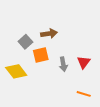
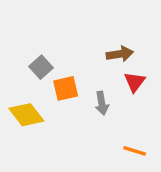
brown arrow: (49, 34) -> (120, 54), moved
red triangle: (84, 62) -> (135, 82), moved

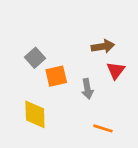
yellow diamond: (26, 115) -> (35, 114), moved, turned 36
orange line: (135, 151) -> (103, 128), moved

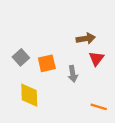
gray square: (35, 58) -> (21, 57), moved
orange line: (103, 128) -> (99, 107), moved

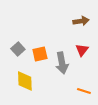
brown arrow: (86, 39) -> (81, 21), moved
gray arrow: (73, 74) -> (62, 63), size x1.5

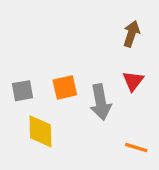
brown arrow: (81, 21) -> (131, 34), turned -63
gray square: (18, 49) -> (23, 91), moved, turned 32

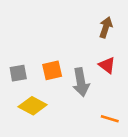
red triangle: (133, 81) -> (107, 65), turned -30
yellow diamond: (40, 131) -> (33, 106), turned -60

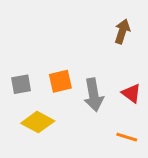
red triangle: (107, 65) -> (131, 93), moved

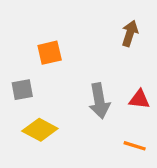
orange square: (60, 81) -> (50, 53), moved
red triangle: (131, 93) -> (139, 99), turned -30

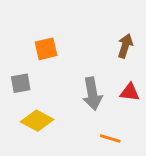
brown arrow: (130, 33) -> (125, 46), moved
orange line: (135, 146) -> (110, 139), moved

